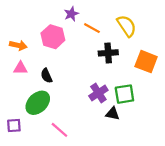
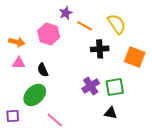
black triangle: (113, 114) -> (111, 113), moved

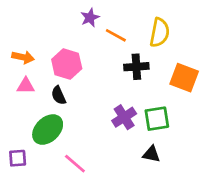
yellow semicircle: (117, 24) -> (160, 33), turned 45
pink hexagon: (49, 34) -> (67, 64), moved

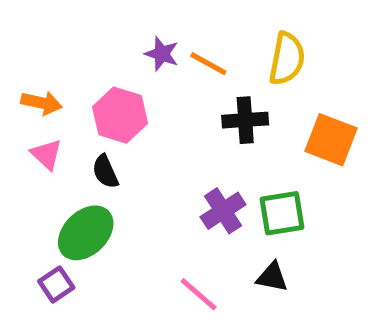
purple star: (90, 18) -> (162, 54), moved, turned -30
pink triangle: (26, 86) -> (46, 154), turned 42
purple square: (18, 158) -> (56, 284), moved, turned -30
pink line: (75, 164) -> (199, 294), moved

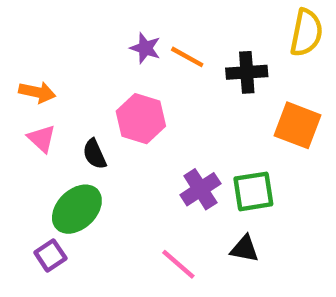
yellow semicircle: (287, 59) -> (306, 33), moved
pink hexagon: (120, 115) -> (141, 119), moved
black cross: (245, 120) -> (247, 72), moved

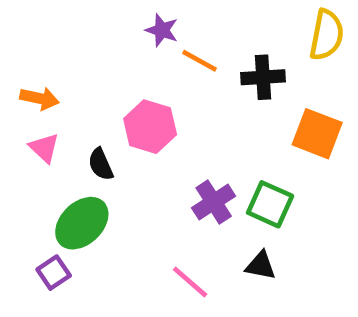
purple star: (145, 48) -> (162, 30), moved
green square: (253, 191) -> (270, 204), turned 33

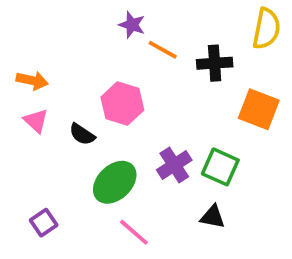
black semicircle: (101, 164) -> (82, 134), turned -32
green ellipse: (82, 223) -> (115, 182), moved
pink line: (190, 282) -> (134, 232), moved

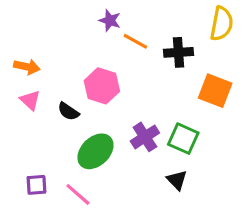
black triangle: (213, 217) -> (177, 180), turned 35
purple square: (44, 223) -> (36, 185), turned 30
pink line: (134, 232) -> (78, 194), moved

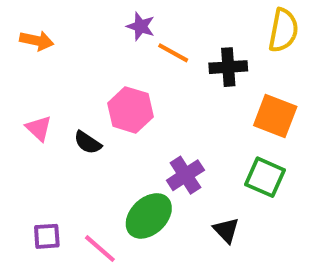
orange arrow: (27, 67) -> (37, 41), moved
green square: (183, 139) -> (265, 177), moved
green ellipse: (95, 151) -> (149, 216), moved

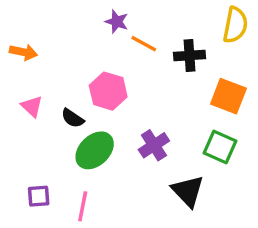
orange arrow: (37, 41) -> (23, 52), moved
green ellipse: (149, 216) -> (95, 150), moved
black triangle: (226, 230) -> (188, 191), size x1.5
pink line: (100, 249) -> (83, 206), turned 60

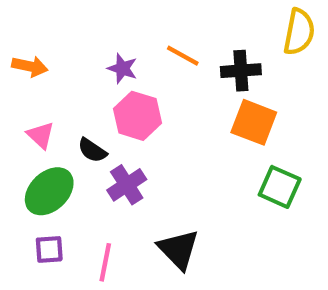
purple star: (117, 22) -> (122, 68), moved
orange square: (228, 96) -> (254, 122), moved
purple cross: (154, 145) -> (127, 185), moved
green ellipse: (95, 150) -> (49, 191), moved
black triangle: (188, 191) -> (178, 249), moved

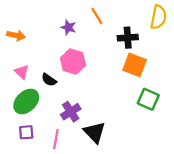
orange line: (183, 56) -> (97, 16), moved, turned 30
purple star: (122, 68) -> (68, 27), moved
purple cross: (127, 185) -> (71, 112), moved

